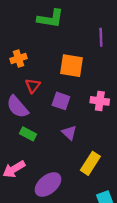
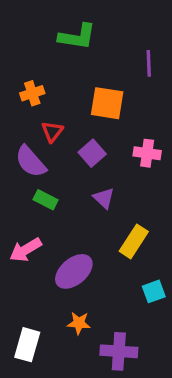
purple square: (61, 101) -> (92, 153), turned 30

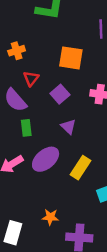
green rectangle: (46, 200) -> (26, 128), turned 56
yellow rectangle: (134, 241) -> (80, 168), moved
purple ellipse: (74, 271) -> (46, 159), moved

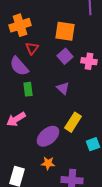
orange cross: (17, 51) -> (20, 25), size x1.5
purple square: (60, 94) -> (65, 56), moved
purple ellipse: (46, 159) -> (48, 136), moved

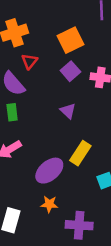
orange square: (65, 31) -> (70, 40), turned -35
green rectangle: (28, 89) -> (12, 112), moved

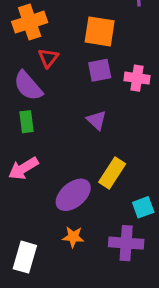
orange square: (70, 40) -> (100, 31), turned 35
purple square: (70, 71) -> (100, 70), turned 30
purple cross: (79, 225) -> (126, 243), moved

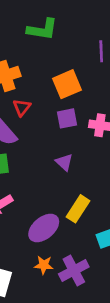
orange square: (100, 31) -> (67, 84), turned -32
purple cross: (126, 243) -> (74, 270), moved, turned -32

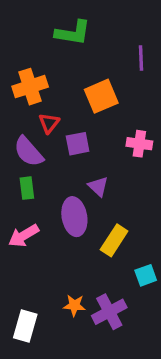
purple square: (67, 118) -> (78, 144), moved
purple ellipse: (44, 228) -> (74, 217), moved, turned -60

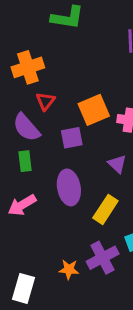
orange square: (101, 96) -> (94, 110), moved
purple square: (78, 144) -> (72, 138), moved
purple triangle: (98, 186) -> (117, 164), moved
purple cross: (109, 312) -> (103, 258), moved

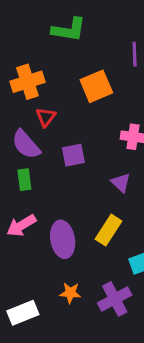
orange square: (94, 110) -> (96, 86), moved
purple ellipse: (69, 187) -> (63, 239), moved
purple cross: (103, 258) -> (115, 299), moved
white rectangle: (23, 288) -> (23, 313), turned 52

